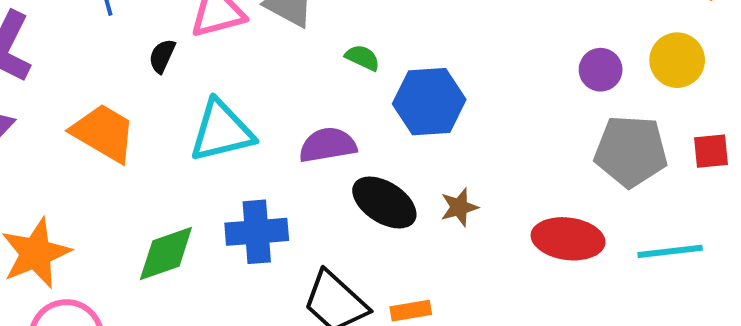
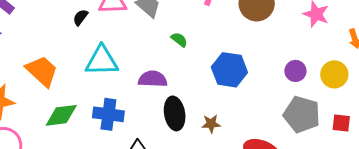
blue hexagon: (429, 102) -> (229, 70), moved
orange trapezoid: (104, 133) -> (42, 71), moved
black ellipse: (384, 202) -> (175, 113), turned 36

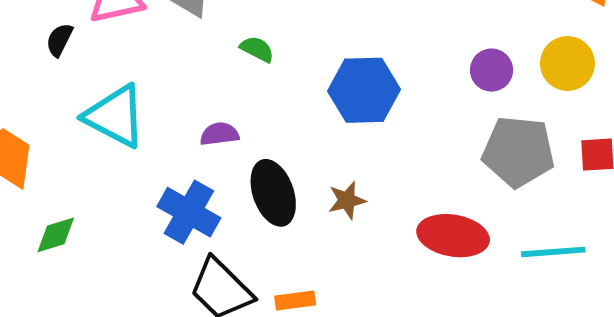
cyan triangle: (102, 61) -> (115, 116), turned 39
purple semicircle: (153, 79) -> (219, 134), size x0.7
blue cross: (108, 114) -> (189, 212), moved, turned 32
green diamond: (61, 115) -> (56, 235), size x0.7

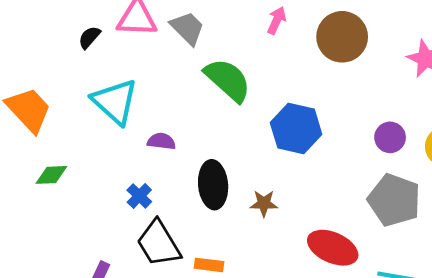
green semicircle: (257, 49) -> (228, 80), size x2.0
purple semicircle: (219, 134) -> (161, 141), moved
blue cross: (189, 212) -> (139, 196), moved, size x0.6

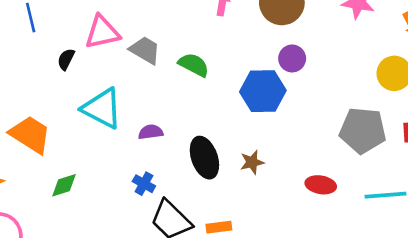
gray trapezoid: (187, 28) -> (145, 50), moved
green semicircle: (228, 80) -> (194, 65), size x0.7
purple circle: (390, 137) -> (292, 58), moved
red ellipse: (333, 248) -> (321, 185), size x0.7

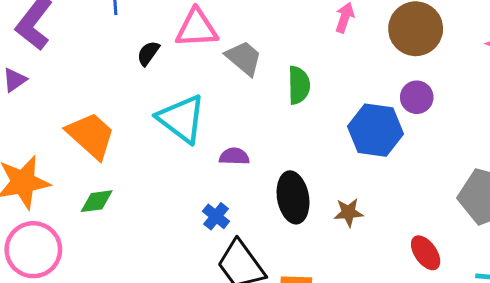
green semicircle: (194, 65) -> (299, 85), turned 52
green diamond: (64, 185) -> (97, 201), moved
red ellipse: (321, 185) -> (426, 253), turned 36

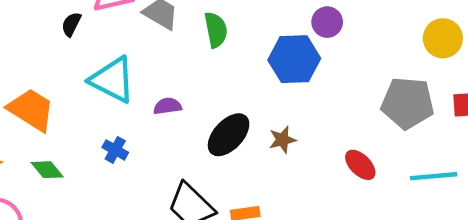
black ellipse: (293, 197) -> (229, 135), turned 63
green diamond: (97, 201) -> (47, 170), turned 68
blue cross: (216, 216) -> (115, 150), moved

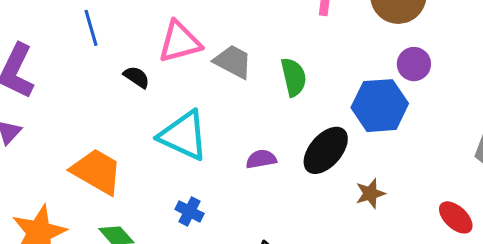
black semicircle: (71, 24) -> (137, 77), turned 100
purple semicircle: (168, 106) -> (261, 159), moved
black ellipse: (229, 135) -> (326, 150), moved

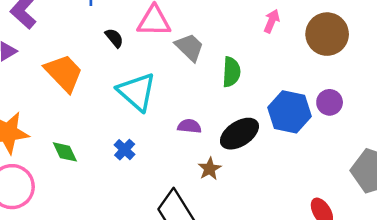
purple circle: (414, 64) -> (330, 102), moved
orange trapezoid: (97, 171) -> (64, 73), moved
brown star: (370, 193) -> (210, 169), moved, turned -30

